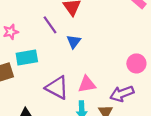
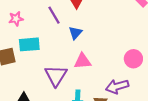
pink triangle: (87, 84) -> (83, 61), moved
purple triangle: (57, 88) -> (56, 76), turned 30

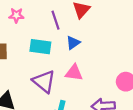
cyan rectangle: (29, 44) -> (40, 47), moved
purple triangle: (56, 76) -> (44, 81), turned -35

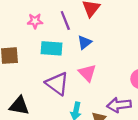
pink star: (16, 15) -> (35, 21), moved
pink triangle: (74, 73) -> (87, 73), turned 42

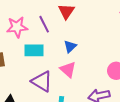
pink star: (35, 21) -> (17, 27), size x1.5
blue triangle: (85, 42) -> (70, 46), moved

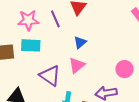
cyan rectangle: (34, 50) -> (31, 45), moved
pink triangle: (68, 70) -> (77, 65), turned 36

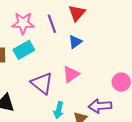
blue triangle: (80, 42) -> (75, 42), moved
cyan rectangle: (31, 45) -> (24, 50), turned -36

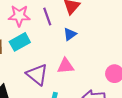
pink triangle: (71, 74) -> (66, 66), turned 30

